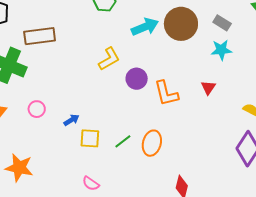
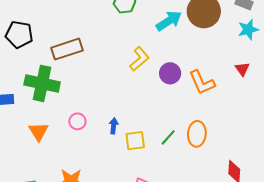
blue arrow: (71, 120) -> (114, 126), turned -42

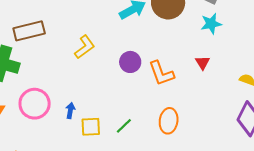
yellow L-shape: (139, 59) -> (85, 47), moved
pink circle: (77, 121) -> (35, 104), size x1.8
orange ellipse: (197, 134) -> (169, 121), moved

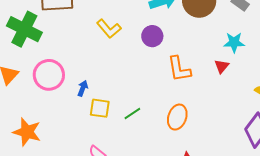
cyan star: (211, 24) -> (234, 42), moved
yellow L-shape: (85, 47) -> (109, 29), turned 75
purple circle: (130, 62) -> (152, 36), moved

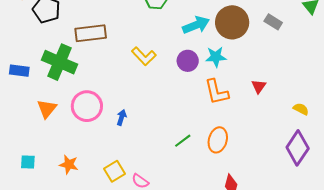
cyan star: (234, 42) -> (216, 57), moved
yellow square: (100, 108) -> (115, 171), moved, turned -35
green line: (132, 114) -> (183, 141), moved
orange star: (27, 132) -> (69, 165), size x0.7

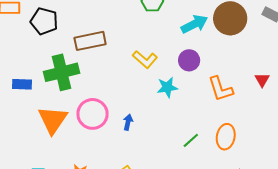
cyan star: (216, 57) -> (167, 87), moved
green cross: (60, 62) -> (62, 72), turned -32
orange triangle: (47, 109) -> (53, 120), size x1.5

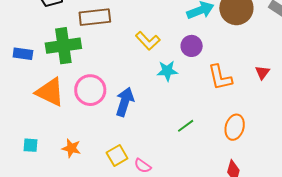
orange triangle: (53, 120) -> (50, 92), turned -44
blue arrow: (128, 122) -> (125, 102), size x1.8
orange ellipse: (226, 137) -> (235, 127), moved

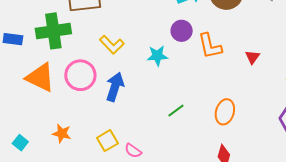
yellow L-shape: (148, 41) -> (112, 45), moved
orange L-shape: (220, 77) -> (210, 46), moved
cyan square: (30, 145) -> (20, 143), moved, turned 35

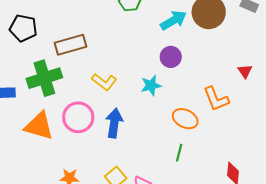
orange L-shape: (210, 46) -> (216, 99), moved
green line: (176, 111) -> (179, 153), moved, turned -30
orange ellipse: (225, 112) -> (185, 119), moved, turned -70

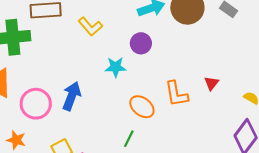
red triangle: (245, 71) -> (211, 83), moved
yellow L-shape: (104, 82) -> (90, 27), moved
pink circle: (78, 117) -> (36, 104), moved

